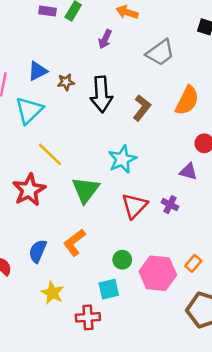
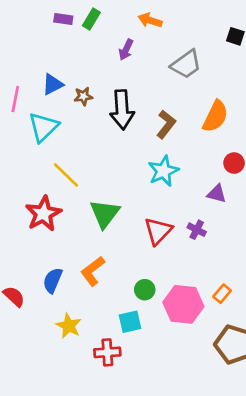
cyan star: (122, 159) -> (163, 171), moved

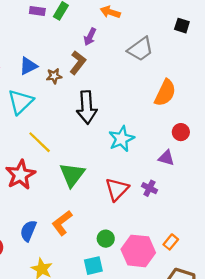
black arrow: (122, 110) -> (87, 107), moved
brown L-shape: (166, 124) -> (78, 63), moved

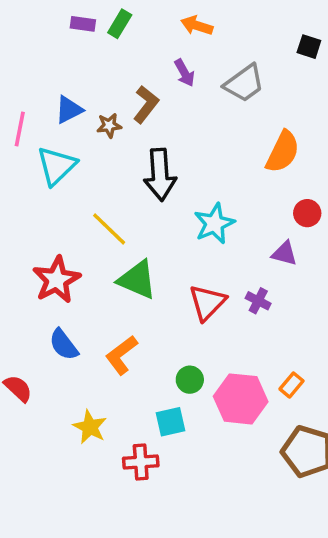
purple arrow: (90, 37) -> (185, 73), moved, turned -54
yellow line: (40, 142) -> (109, 229), moved
green triangle: (72, 175) -> (137, 280), turned -44
blue semicircle: (28, 231) -> (64, 345), moved, turned -60

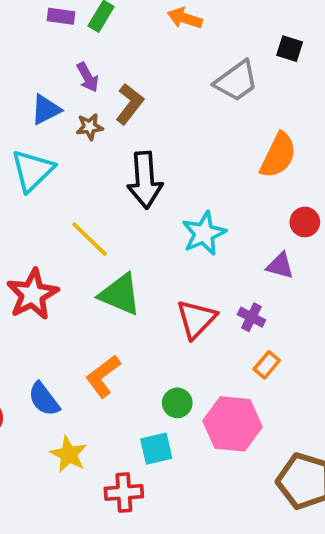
black square: (309, 47) -> (290, 49), moved
purple arrow: (185, 73) -> (88, 77), moved
blue semicircle: (64, 345) -> (44, 399), moved
orange rectangle: (291, 385) -> (267, 365), moved

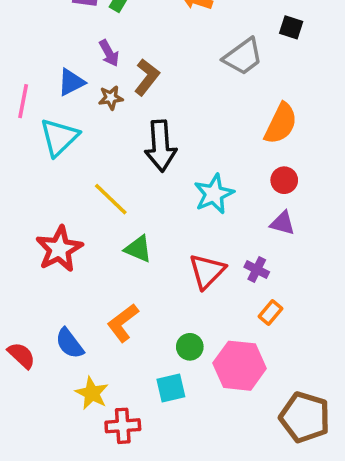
red circle: (305, 222) -> (284, 180), moved
green triangle: (120, 294) -> (138, 249), size x0.7
red cross: (124, 492) -> (123, 426), moved

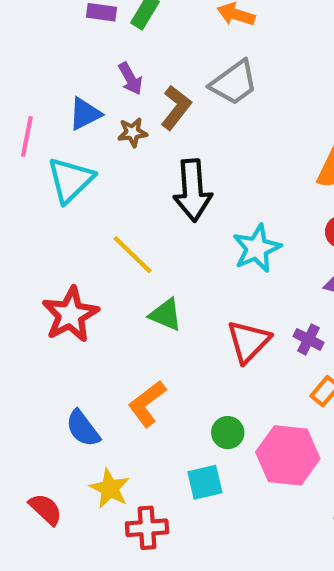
gray trapezoid: (243, 57) -> (234, 83), moved
red semicircle: (21, 355) -> (46, 509), moved

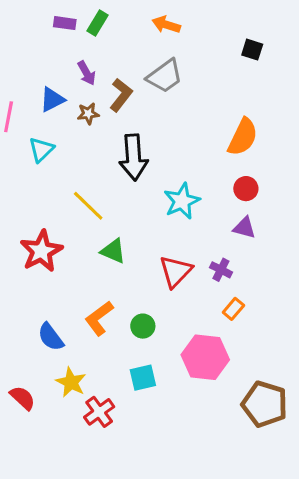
cyan triangle: (70, 180) -> (41, 150), size x0.7
green circle: (228, 433) -> (143, 326), moved
red cross: (147, 528) -> (99, 412), turned -32

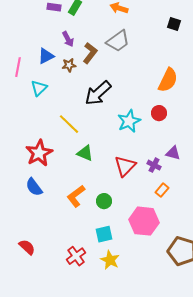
black arrow: (133, 157) -> (98, 93), turned 52
red circle: (246, 189) -> (159, 113), moved
purple triangle: (244, 228) -> (173, 153), moved
blue semicircle: (51, 337) -> (34, 187), moved
yellow star: (71, 382) -> (110, 260), moved

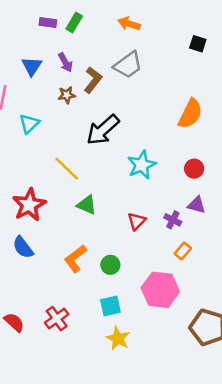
blue triangle: (46, 56) -> (32, 66), moved, turned -30
red circle: (159, 113) -> (194, 169), moved
red triangle: (125, 166) -> (137, 221), size x0.7
red cross: (76, 256) -> (57, 319), moved

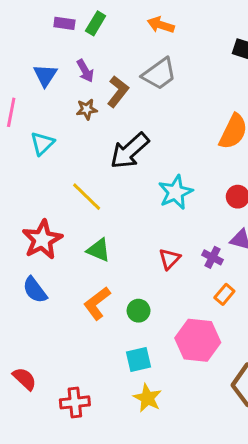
green triangle: (87, 205) -> (99, 250), moved
red cross: (57, 319) -> (75, 402), moved, turned 30

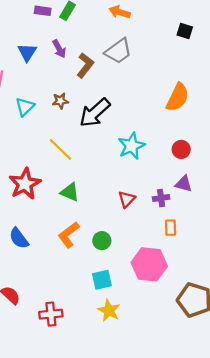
brown star: (87, 109) -> (60, 101), moved
purple cross: (213, 257) -> (161, 198), turned -35
blue semicircle: (35, 290) -> (19, 238), moved
orange rectangle: (224, 294) -> (171, 228), turned -42

